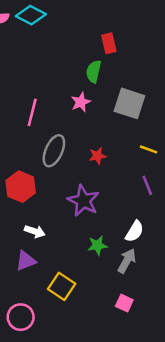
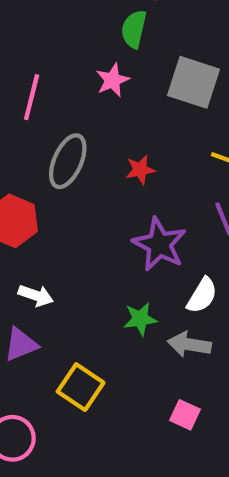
purple star: (83, 201) -> (159, 244), moved
gray arrow: (127, 261) -> (189, 344), turned -110

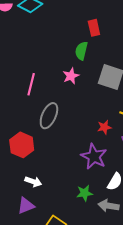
red star: (140, 170) -> (104, 127), moved

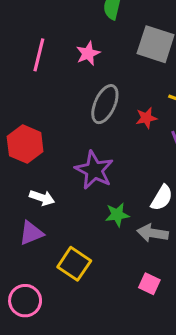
pink star: (71, 76) -> (88, 53), moved
gray ellipse: (49, 116) -> (105, 104), moved
purple star: (94, 156) -> (94, 170), moved

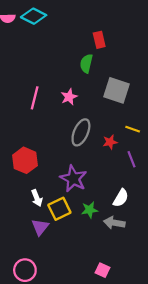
white arrow: (42, 198) -> (37, 198), turned 49
purple triangle: (31, 233) -> (40, 227), moved, turned -30
yellow square: (74, 264) -> (59, 209), moved, turned 30
pink square: (149, 284) -> (102, 270), moved

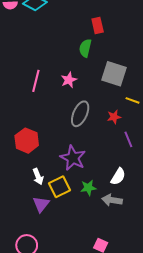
yellow line: (133, 129) -> (132, 100), moved
red star: (110, 142) -> (114, 117), moved

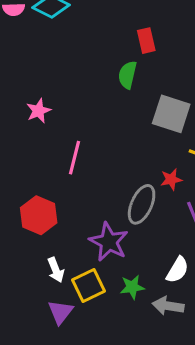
pink star: (69, 80) -> (39, 111), moved
pink line: (36, 81) -> (74, 158), moved
gray ellipse: (80, 114) -> (142, 204), moved

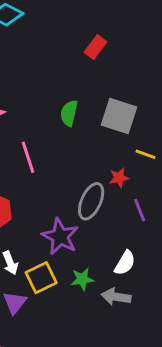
red rectangle: (146, 41) -> (96, 47), turned 50
green semicircle: (128, 75) -> (69, 113), moved
pink line: (74, 158) -> (28, 157), turned -32

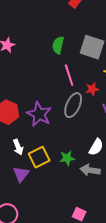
pink line: (28, 157) -> (69, 75), moved
purple star: (60, 237) -> (39, 114), moved

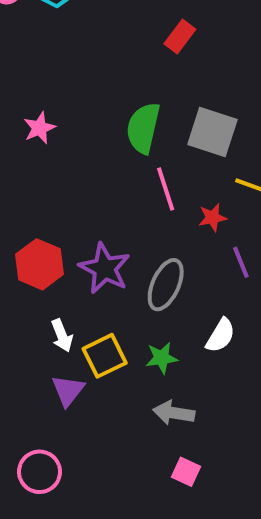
green semicircle: (58, 45) -> (143, 128), size x1.4
gray ellipse: (73, 105) -> (166, 285), moved
gray arrow: (90, 170) -> (174, 413), moved

